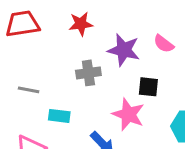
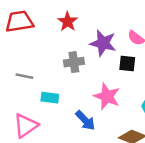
red star: (81, 24) -> (68, 22), turned -30
black square: (148, 87) -> (127, 63), moved

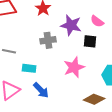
pink star: (107, 96) -> (74, 67), turned 30
blue arrow: (85, 120) -> (41, 90), moved

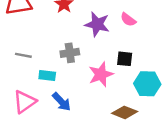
gray cross: (48, 40) -> (70, 53), moved
black square: (90, 41) -> (125, 59), moved

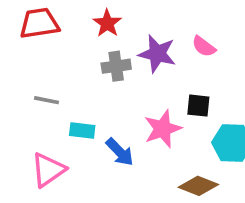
gray cross: (70, 53) -> (116, 66), moved
blue arrow: (61, 102) -> (120, 152), moved

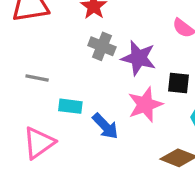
purple star: (157, 54) -> (139, 58), moved
gray cross: (116, 66) -> (102, 46), turned 30

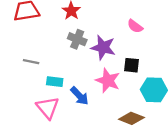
pink star: (145, 105) -> (108, 81), turned -30
pink triangle: (39, 143) -> (48, 108), moved, turned -35

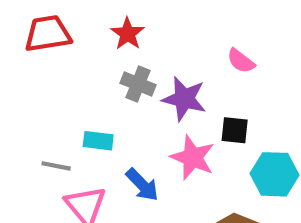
gray line: (31, 62) -> (56, 166), moved
cyan rectangle: (55, 82) -> (98, 141), moved

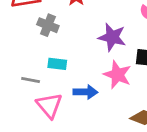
gray cross: (138, 84) -> (48, 25), moved
blue arrow: (142, 185) -> (85, 92), turned -45

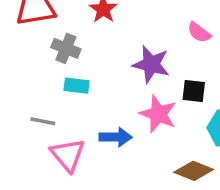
cyan rectangle: (57, 64) -> (77, 86), moved

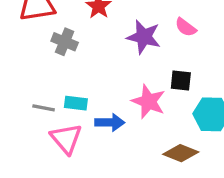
purple star: (151, 64) -> (144, 37), moved
cyan rectangle: (77, 86) -> (76, 103), moved

